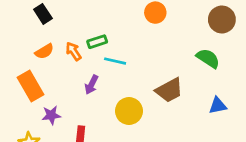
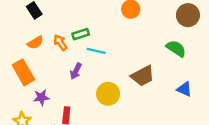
blue triangle: (218, 105) -> (184, 89), turned 35

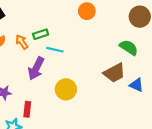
purple arrow: (76, 71) -> (36, 68), size x1.5
brown trapezoid: (143, 76) -> (114, 73), moved

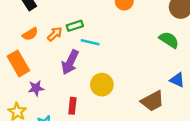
orange arrow: (22, 42) -> (55, 34), turned 80
brown trapezoid: (114, 73) -> (152, 101), moved
red rectangle: (27, 109) -> (72, 106), moved

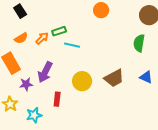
green semicircle: (169, 40) -> (139, 43), turned -114
purple arrow: (70, 62) -> (45, 72), moved
brown trapezoid: (152, 101) -> (114, 78), moved

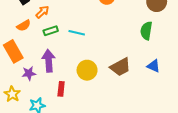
green rectangle: (59, 31) -> (51, 31), moved
orange arrow: (42, 38) -> (42, 12), moved
purple arrow: (45, 72) -> (49, 61), turned 150

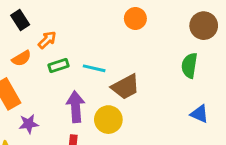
purple arrow: (49, 61) -> (76, 107), moved
brown trapezoid: (120, 67) -> (125, 87), moved

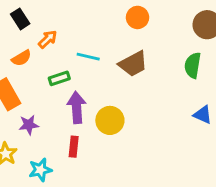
green rectangle: (59, 65) -> (59, 78), moved
cyan line: (94, 68) -> (88, 57), moved
brown trapezoid: (125, 87) -> (133, 64), moved

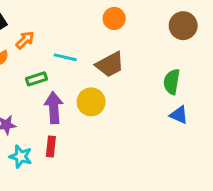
green semicircle: (193, 65) -> (172, 82), moved
yellow circle: (110, 120) -> (91, 102), moved
cyan star: (40, 170) -> (21, 157), moved, turned 30

